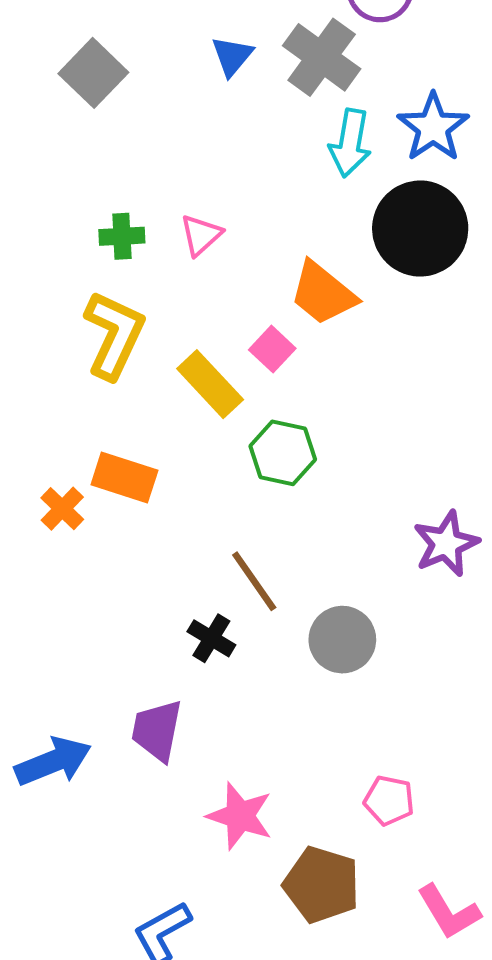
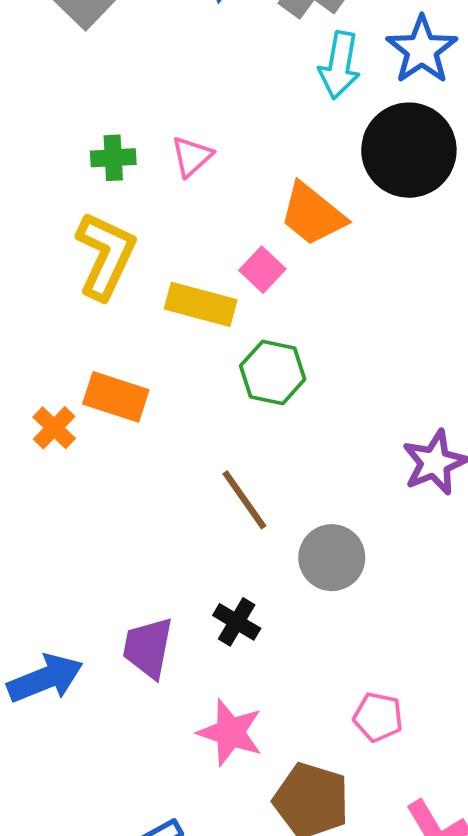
yellow rectangle: (210, 384) -> (201, 304), turned -32
black cross: (211, 638) -> (237, 622), moved

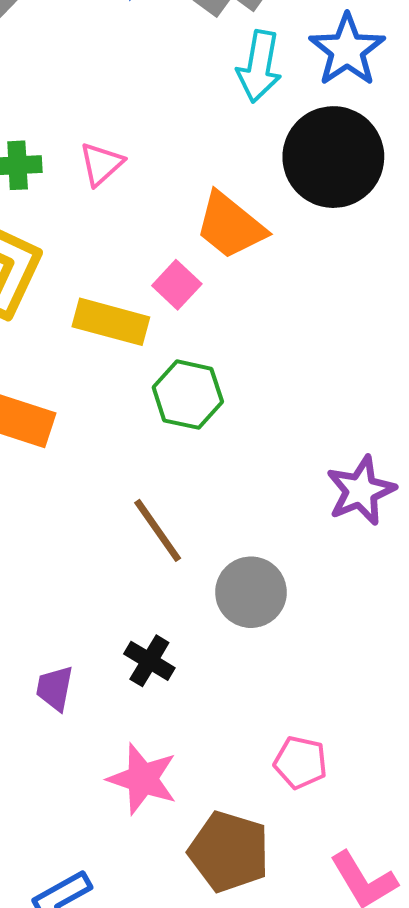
purple trapezoid: (148, 648) -> (55, 688), size x0.7

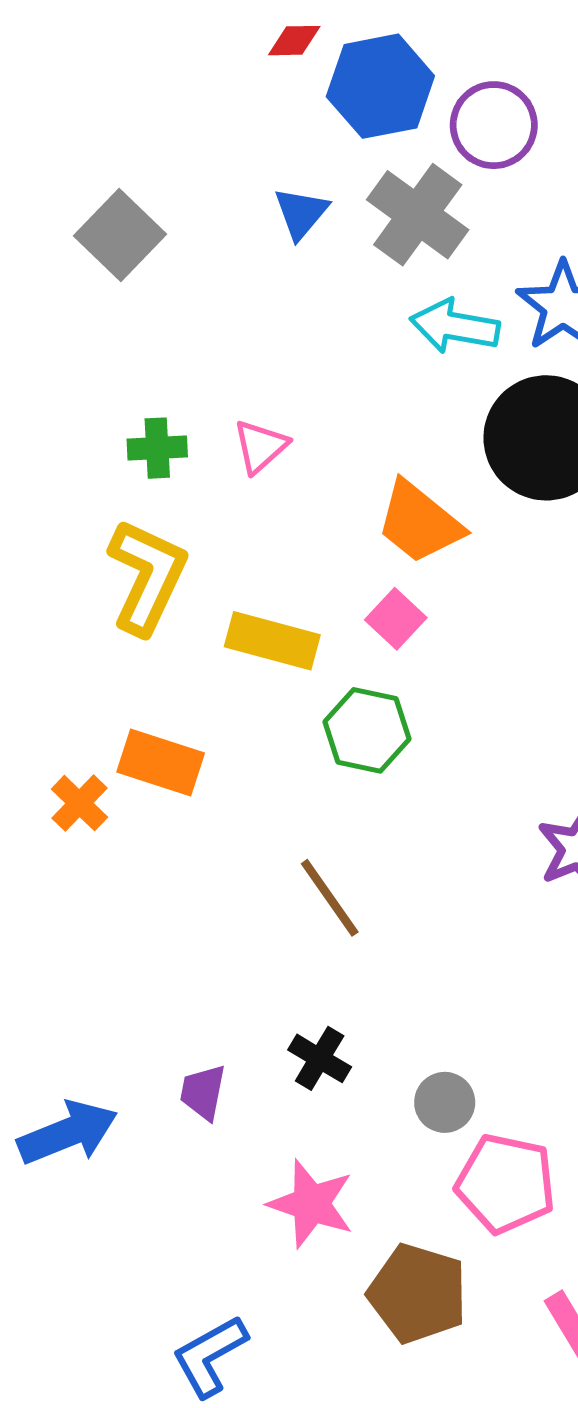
cyan arrow: (259, 66) -> (455, 326), turned 90
pink square: (177, 285) -> (396, 619), moved
gray circle: (251, 592) -> (445, 1102), moved, size x0.7
pink pentagon: (300, 762) -> (506, 1184), size x1.5

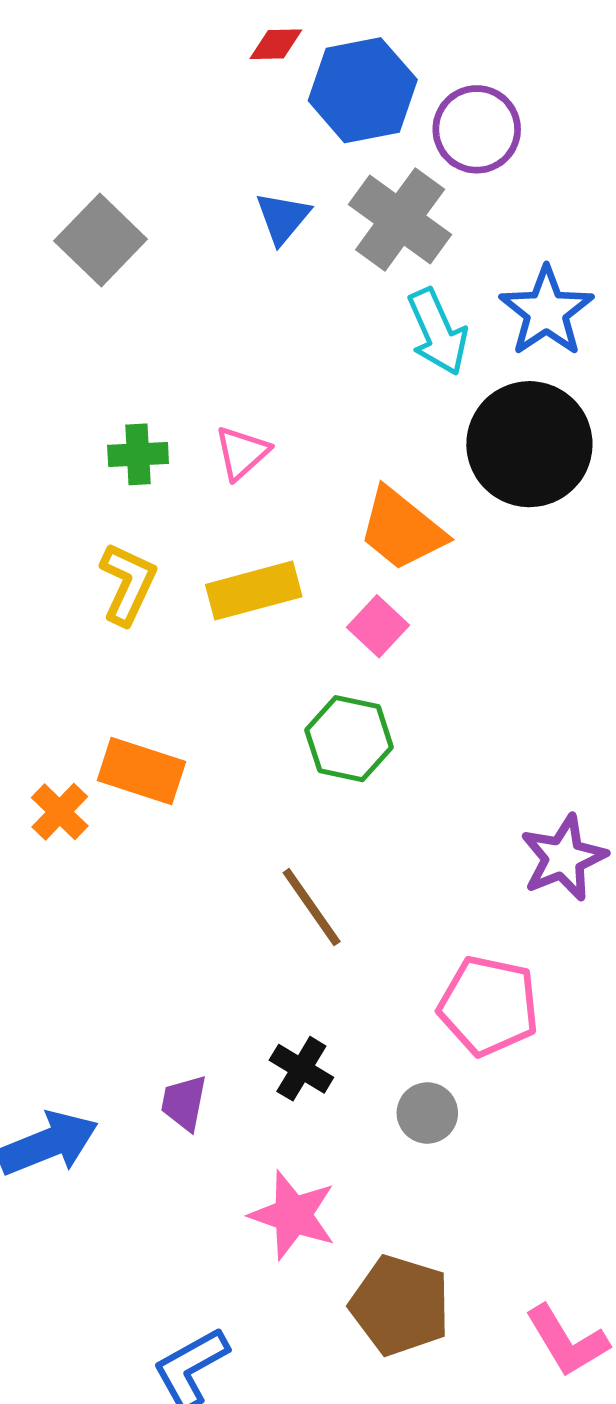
cyan arrow: (455, 326) -> (438, 332), turned -124
yellow L-shape: (147, 577) -> (128, 584), size x0.7
yellow rectangle: (272, 641) -> (254, 591), moved, turned -30
pink pentagon: (506, 1184) -> (489, 1006), moved

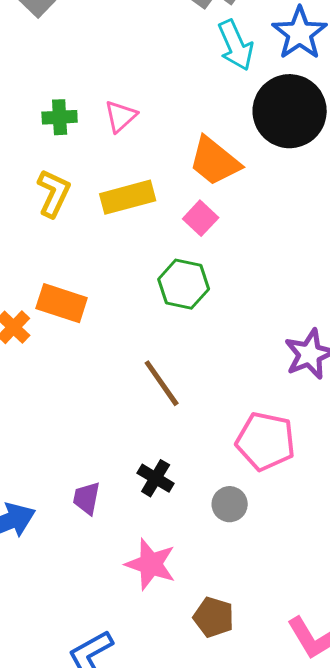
brown pentagon: (400, 1305) -> (214, 617), size x0.7

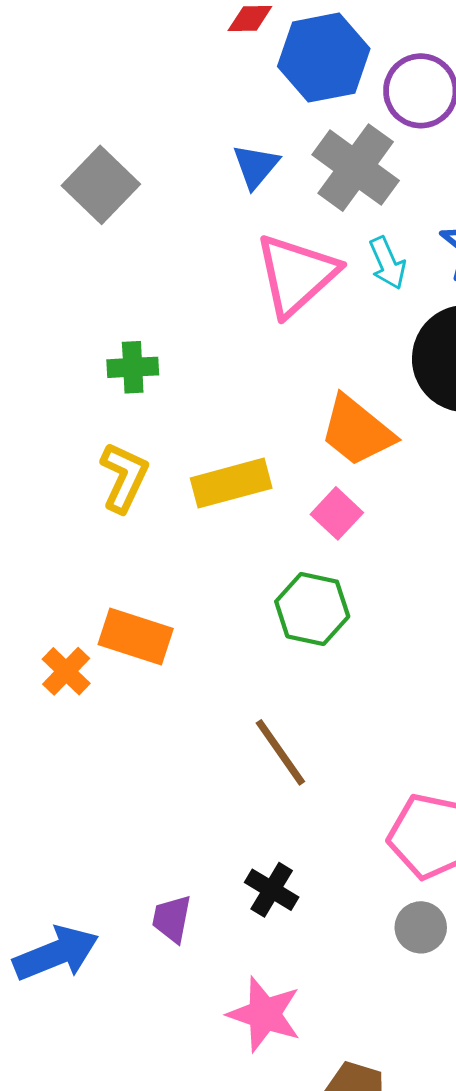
cyan arrow: (236, 45) -> (387, 263), size x0.7
pink triangle: (121, 116) -> (296, 275), moved, size x1.8
gray circle: (230, 504) -> (421, 927), moved

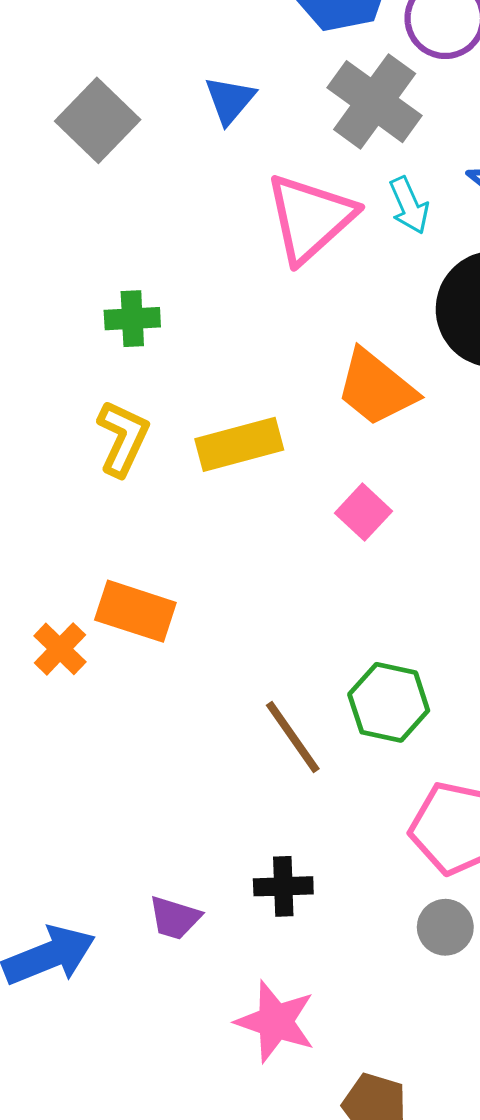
blue triangle: (256, 166) -> (230, 100), moved
pink square: (337, 513) -> (364, 512), moved
green hexagon: (312, 609) -> (389, 702), moved
black cross: (272, 890) -> (283, 886), turned -33
purple trapezoid: (172, 919) -> (175, 918), turned -84

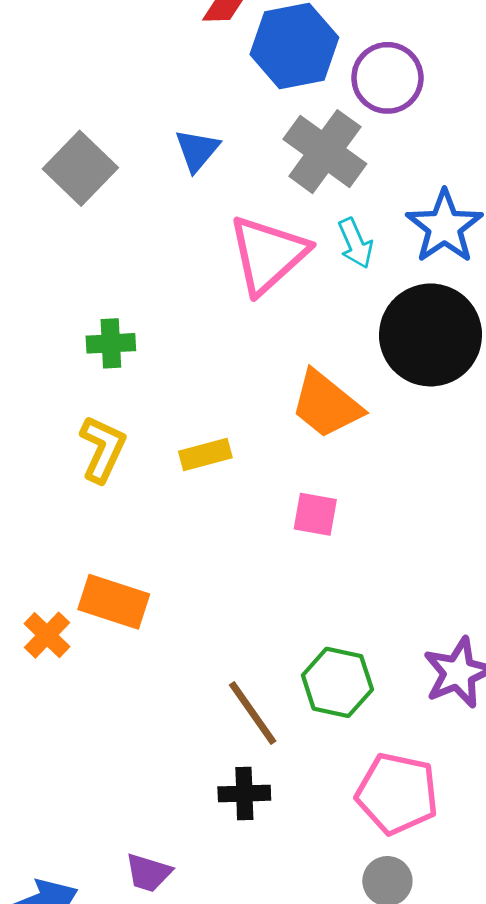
yellow rectangle: (239, 444) -> (205, 454), size x0.7
pink square: (364, 512) -> (315, 514), turned -33
black cross: (283, 886) -> (244, 794), moved

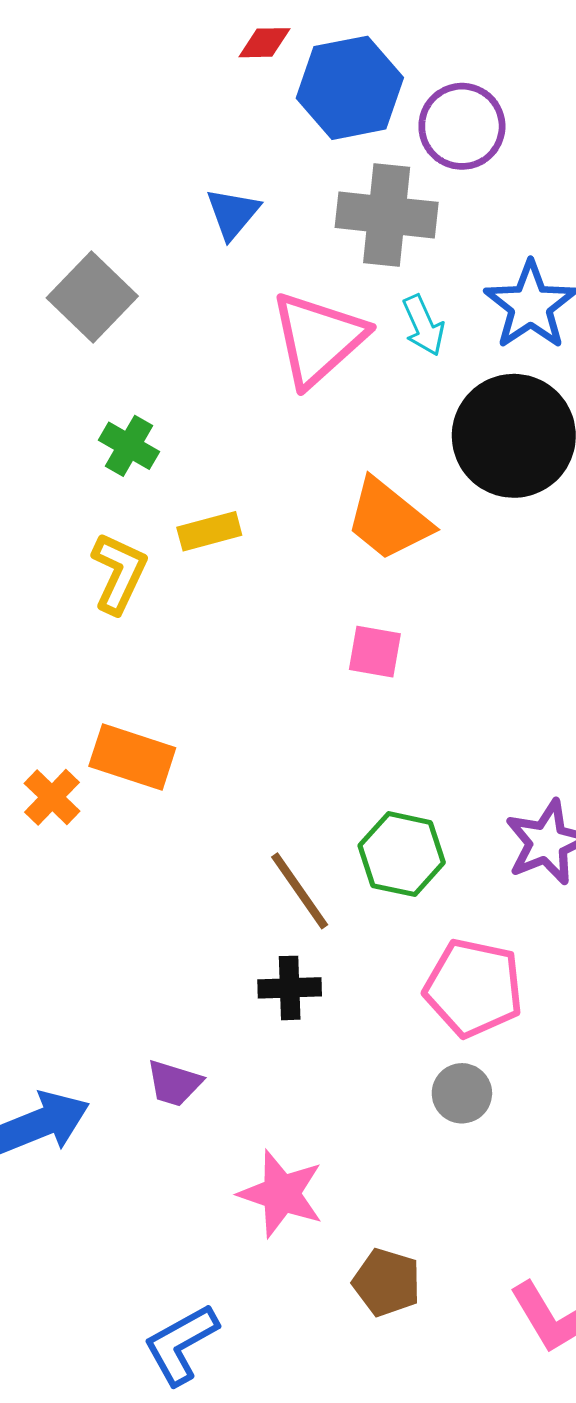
gray cross: (325, 152) -> (387, 215), turned -30
gray square: (80, 168) -> (92, 297), moved
green cross: (111, 343) -> (129, 446), turned 33
yellow rectangle: (205, 454) -> (209, 531), moved

